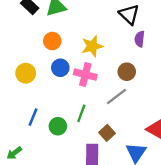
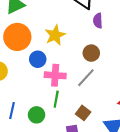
orange circle: (52, 41) -> (17, 37), size x1.6
blue circle: (60, 68) -> (38, 59), moved
pink cross: (85, 75) -> (55, 75), moved

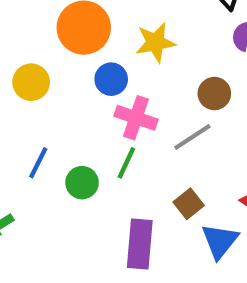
brown square: (83, 113) -> (189, 204), moved

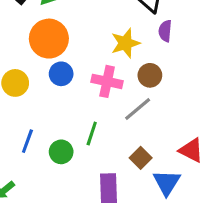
yellow star: (155, 42) -> (125, 43), moved
blue circle: (111, 79) -> (61, 74), moved
pink cross: (136, 118) -> (107, 81), moved

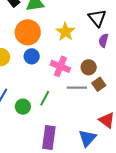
yellow star: (125, 43) -> (65, 32), moved, turned -30
gray line: (138, 109) -> (77, 88), turned 30
brown square: (141, 158) -> (99, 84), moved

